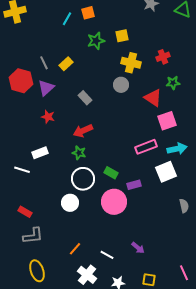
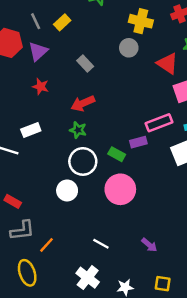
purple rectangle: (134, 185) -> (138, 142), moved
orange line: (75, 249) -> (47, 245), moved
white line: (107, 255) -> (101, 244), moved

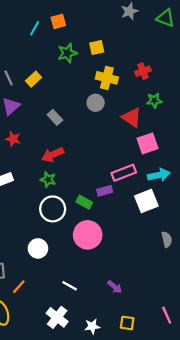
white circle: (67, 191) -> (38, 248), moved

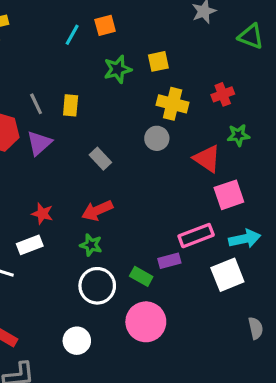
green triangle: (166, 18) -> (251, 36), moved
yellow rectangle: (33, 79) -> (71, 105), turned -42
red star: (13, 139) -> (42, 214), moved

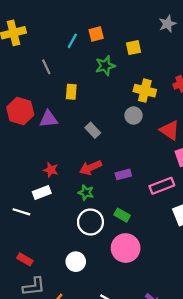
yellow square: (158, 61) -> (134, 48), moved
gray line: (36, 104) -> (46, 67), moved
purple triangle: (39, 143) -> (49, 119), turned 36
purple rectangle: (169, 261) -> (123, 174), moved

